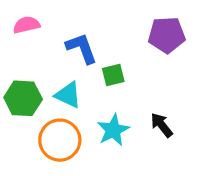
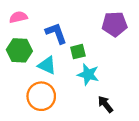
green hexagon: (23, 98) -> (19, 50), moved
black arrow: (162, 125) -> (105, 104), moved
cyan star: (113, 130) -> (88, 74), moved, turned -30

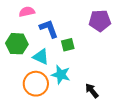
pink semicircle: (18, 17) -> (27, 12), moved
cyan star: (88, 74) -> (61, 75), moved

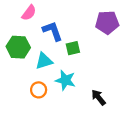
pink semicircle: (27, 12) -> (29, 13), turned 140
cyan triangle: (41, 57) -> (44, 61), turned -42
orange circle: (36, 84) -> (39, 90), size x0.6

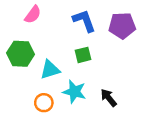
blue L-shape: (52, 31) -> (84, 21), moved
black arrow: (99, 97) -> (109, 98), moved

